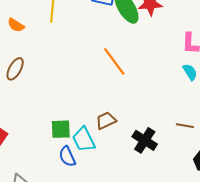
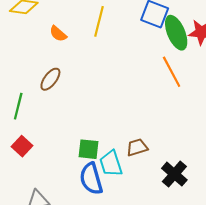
orange line: (114, 61) -> (172, 72), moved
blue semicircle: (67, 156) -> (91, 179), size x1.4

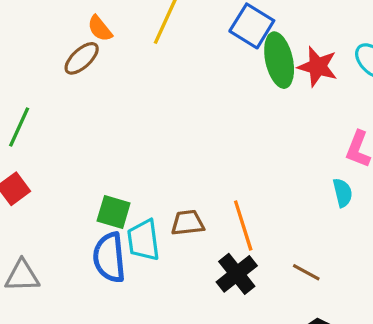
orange line: (172, 72) -> (243, 225), moved
brown ellipse: (50, 79) -> (82, 58), moved

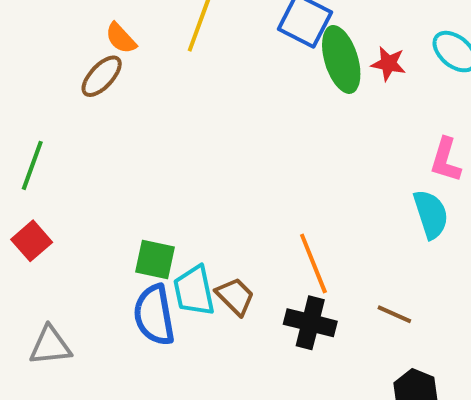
red star: (318, 67) -> (389, 64), size x0.7
cyan semicircle: (343, 193) -> (431, 214), size x1.4
brown trapezoid: (188, 223) -> (235, 296), moved, turned 56
black cross: (237, 274) -> (310, 323), turned -33

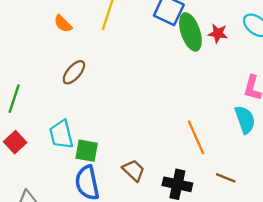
brown ellipse: (102, 76) -> (74, 72), moved
orange line: (313, 263) -> (196, 137), moved
cyan trapezoid: (194, 291) -> (61, 134), moved

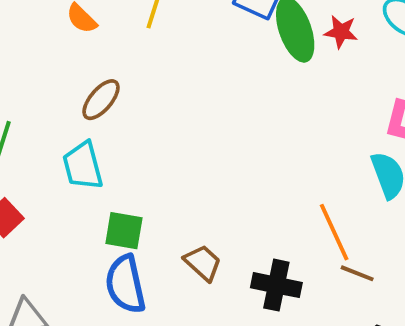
cyan trapezoid: (61, 134) -> (83, 166), moved
orange line: (196, 137) -> (334, 232), moved

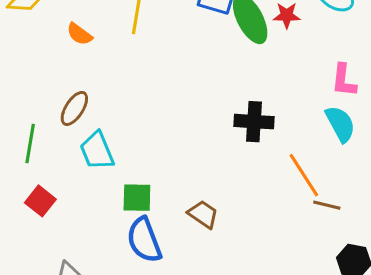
brown ellipse: (101, 100) -> (74, 108), moved
black cross: (276, 285) -> (254, 122), moved

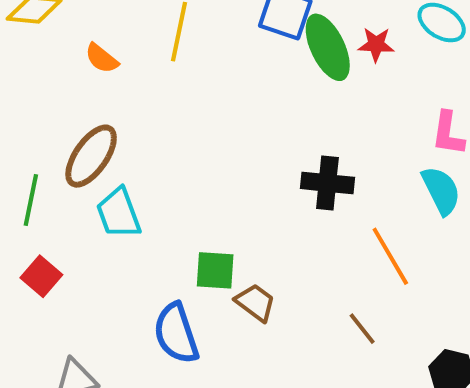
brown ellipse: (74, 108) -> (91, 156), size x1.4
green square: (137, 198) -> (215, 270), moved
brown line: (327, 205) -> (362, 329), moved, turned 36

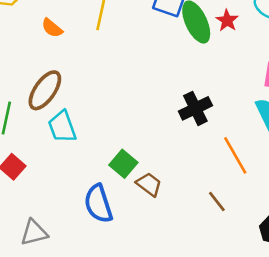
red star: (376, 45) -> (227, 20), turned 30
black cross: (327, 183) -> (195, 108), turned -32
green square: (215, 270) -> (123, 164), turned 36

